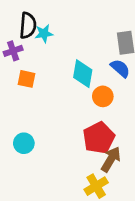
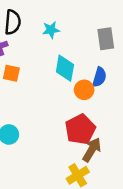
cyan star: (44, 33) -> (51, 30), moved
blue semicircle: (120, 68) -> (99, 77), moved, turned 66

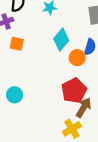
cyan diamond: (65, 68) -> (61, 40), turned 30

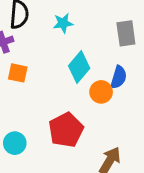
red pentagon: (74, 91) -> (66, 130), moved

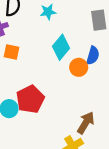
red pentagon: (66, 130) -> (30, 99), moved

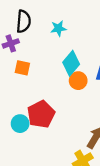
orange circle: (79, 67) -> (78, 81), moved

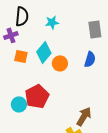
cyan diamond: (71, 63) -> (44, 52), moved
orange circle: (78, 81) -> (60, 63), moved

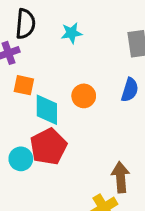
cyan diamond: (44, 52) -> (47, 110), moved, turned -40
brown arrow: (84, 116) -> (121, 177), turned -36

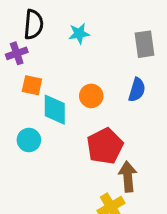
red pentagon: (48, 147) -> (105, 146), moved
cyan circle: (21, 159) -> (29, 140), moved

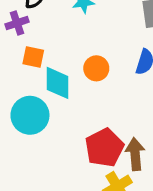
cyan circle: (29, 140) -> (30, 115), size x1.5
red pentagon: (105, 146) -> (104, 148), moved

